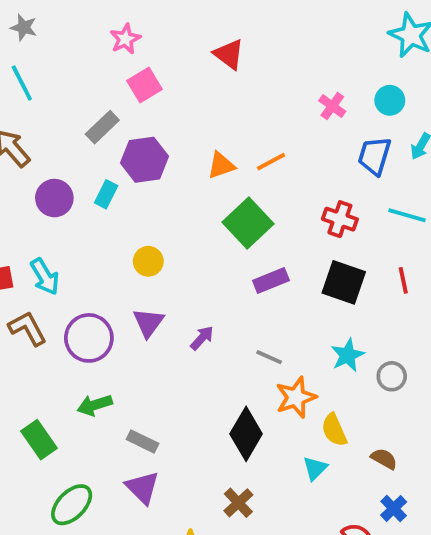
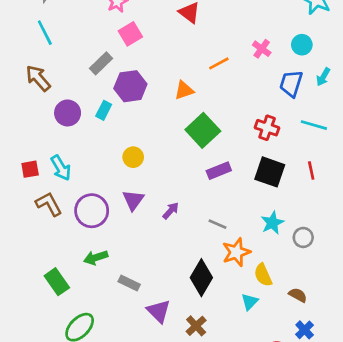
orange line: (271, 162) -> (219, 63), moved
purple triangle: (143, 487) -> (159, 311), moved

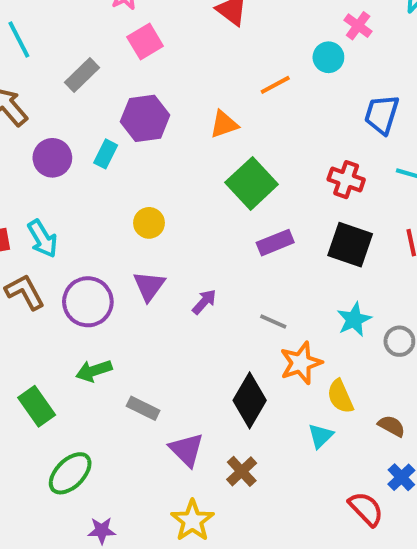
cyan circle: (302, 45) -> (328, 57), moved
pink cross: (262, 49) -> (358, 26), moved
gray rectangle: (101, 63) -> (82, 75), moved

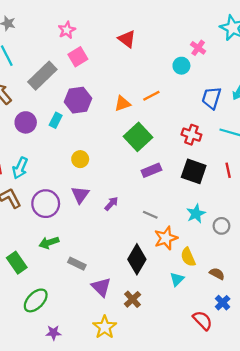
gray rectangle: (82, 75) -> (42, 76), size x1.5
orange line: (275, 85) -> (151, 96), moved
cyan arrow: (43, 239) -> (20, 168), turned 55

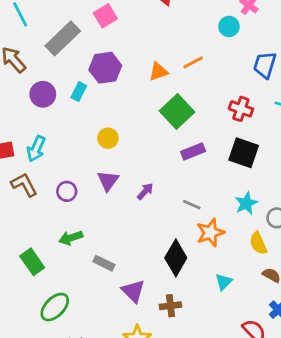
purple circle: (46, 204) -> (67, 191), size x0.6
yellow semicircle: (188, 257) -> (258, 243), moved
brown cross: (132, 299) -> (170, 306), turned 36

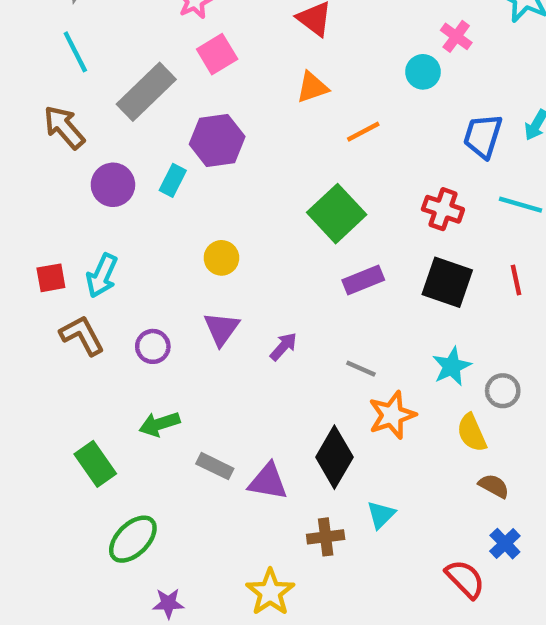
orange triangle: (158, 72) -> (312, 87), moved
cyan triangle: (224, 282) -> (381, 515), moved
purple triangle: (133, 291) -> (268, 482), moved, turned -35

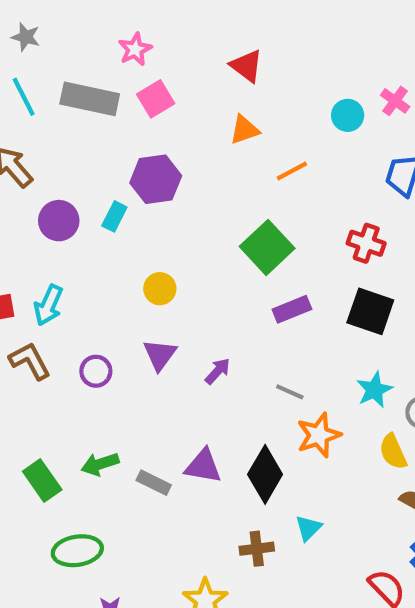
pink cross: (456, 36) -> (395, 101), moved
gray rectangle: (146, 92) -> (90, 99), moved, turned 56
green arrow: (159, 424) -> (100, 464), moved
purple triangle: (268, 482) -> (203, 466), moved
green ellipse: (133, 539) -> (77, 551), turned 36

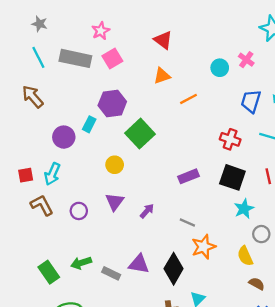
purple circle: (59, 221) -> (64, 137), moved
green square: (267, 247) -> (140, 134), moved
cyan star: (374, 390) -> (244, 209), moved

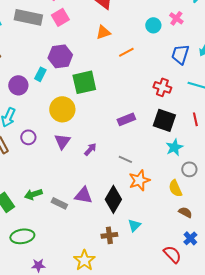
green square: (140, 134) -> (84, 82), turned 30
yellow circle: (115, 165) -> (62, 109), size x1.6
purple circle: (79, 211) -> (28, 137), moved

